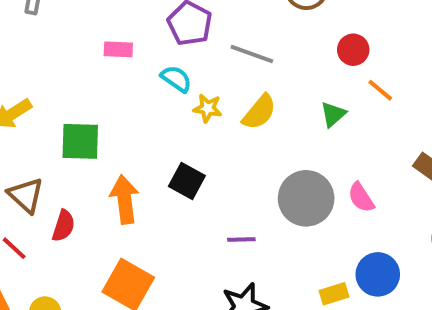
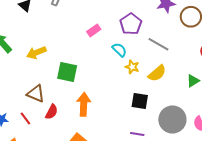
pink rectangle: (118, 49) -> (94, 30), turned -48
black square: (187, 181) -> (140, 101), moved, turned -30
brown triangle: (26, 195) -> (36, 94), turned -30

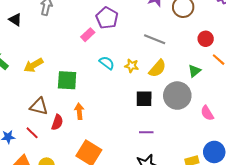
purple pentagon: (131, 24) -> (107, 18), moved
cyan semicircle: (119, 50) -> (107, 63), moved
orange arrow: (84, 104) -> (79, 111), moved, size x0.7
gray circle: (172, 120) -> (177, 96), moved

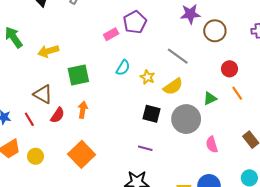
cyan semicircle: (107, 63) -> (123, 68), turned 70
green square: (67, 80) -> (78, 75), turned -30

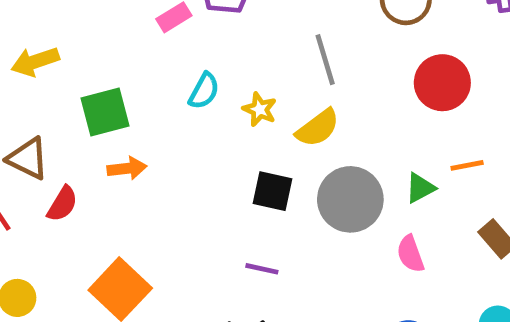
gray line: (178, 56) -> (325, 60), turned 40
red circle: (230, 69) -> (442, 83), size x1.5
orange line: (237, 93) -> (467, 165), moved, turned -64
green triangle: (210, 98) -> (420, 188), moved
orange arrow: (83, 110) -> (127, 168), moved, turned 77

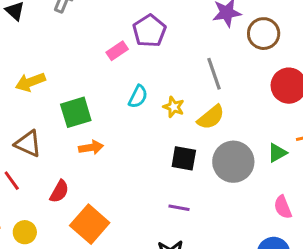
red semicircle: (62, 204) -> (59, 191), moved
pink semicircle: (410, 254) -> (283, 207), moved

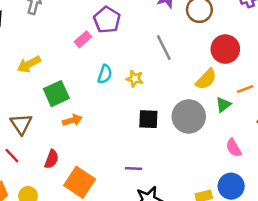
yellow arrow: (30, 82) -> (29, 64), moved
yellow semicircle: (211, 117) -> (206, 79), moved
brown triangle: (28, 144) -> (21, 124), turned 40
purple line: (179, 208) -> (134, 168), moved

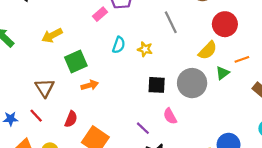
pink semicircle: (234, 148) -> (170, 116), moved
purple line: (134, 168) -> (143, 128), turned 40

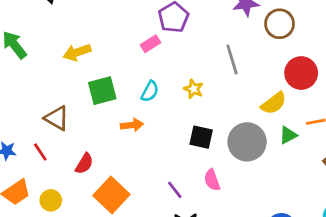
pink rectangle: (100, 14) -> (151, 44), moved
cyan semicircle: (119, 45) -> (150, 91), moved
orange arrow: (90, 85) -> (132, 125), moved
brown triangle: (45, 88) -> (57, 118), turned -36

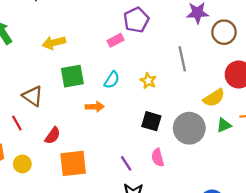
orange square: (111, 195) -> (73, 163), turned 36

